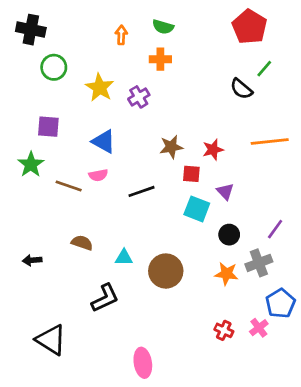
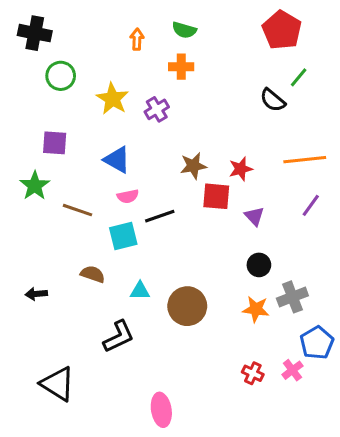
red square: (191, 174) -> (216, 196), size x1.4
pink semicircle: (98, 175) -> (128, 196), moved
cyan square: (197, 209) -> (123, 236), moved, turned -35
purple line: (275, 229) -> (311, 205), moved

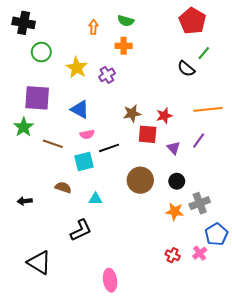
purple square: (55, 143) -> (37, 98), size x1.5
purple line: (311, 205) -> (199, 141), moved
brown circle: (187, 306) -> (140, 180), moved

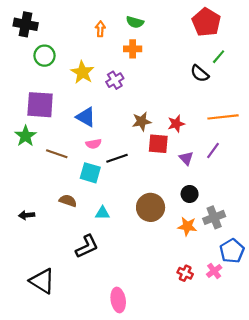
cyan square: (84, 161) -> (90, 173), turned 30
brown circle: (140, 180) -> (151, 207), moved

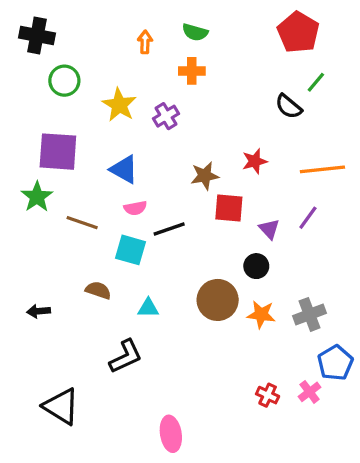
red star: (176, 124) -> (255, 161), moved
black circle: (190, 194) -> (256, 266), moved
orange star: (187, 226) -> (261, 314), moved

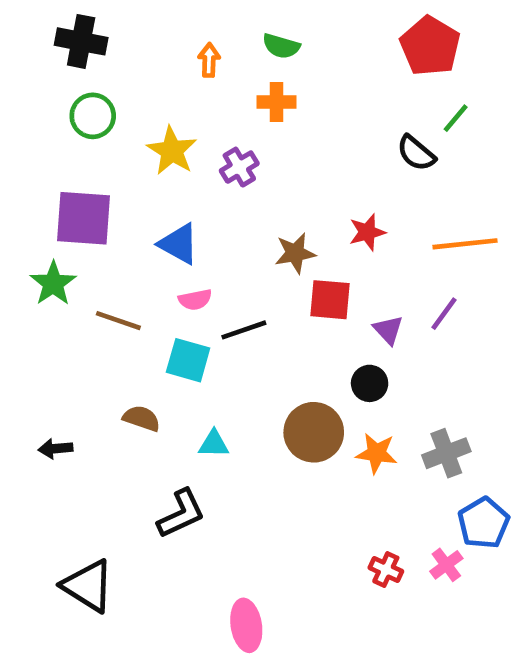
black cross: (37, 35) -> (81, 41), moved

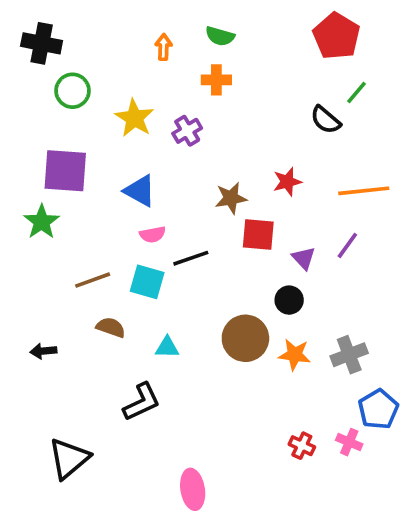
black cross: (81, 41) -> (42, 43), moved
brown line: (118, 321) -> (93, 280), moved, turned -39
pink cross: (446, 565) -> (349, 442), turned -30
black triangle: (88, 586) -> (69, 458), turned 48

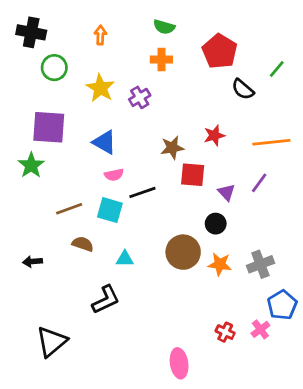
red pentagon: (336, 36) -> (220, 51), moved
orange arrow: (164, 47) -> (100, 35), moved
green line: (356, 93) -> (277, 69), moved
pink cross: (349, 442) -> (260, 329), turned 30
pink ellipse: (193, 489) -> (179, 363), moved

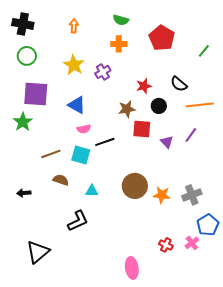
green circle: (54, 68) -> (27, 56), moved
black semicircle: (243, 89) -> (179, 84), moved
red star: (214, 135) -> (144, 86), moved
black circle: (216, 224) -> (159, 106), moved

